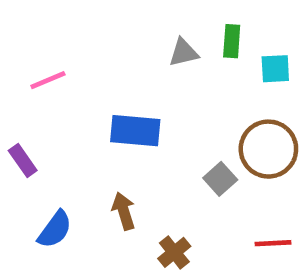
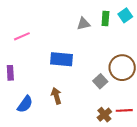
cyan square: (275, 69) -> (125, 15), moved, turned -32
purple rectangle: (23, 161) -> (10, 73), turned 32
brown cross: (174, 252) -> (104, 115), moved

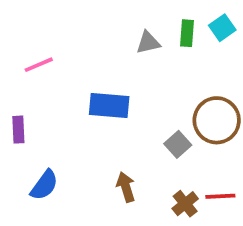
brown arrow: (56, 96) -> (126, 187), moved

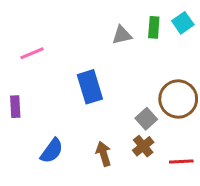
blue rectangle: (109, 105) -> (90, 87), turned 68
blue semicircle: (44, 185) -> (52, 151), moved
brown cross: (185, 204) -> (143, 146), moved

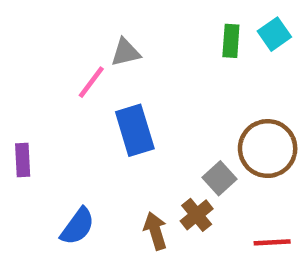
gray triangle: (122, 35) -> (126, 52), moved
pink line: (32, 53) -> (91, 82), moved, turned -30
brown cross: (143, 146) -> (197, 215), moved

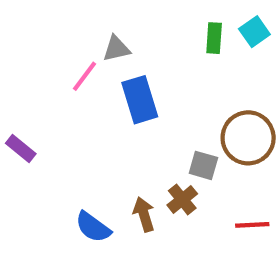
blue rectangle: (135, 130) -> (140, 100), moved
purple rectangle: (23, 160) -> (21, 148), turned -48
gray square: (219, 178) -> (203, 165), turned -32
blue semicircle: (78, 226) -> (93, 227), moved, turned 90

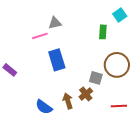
green rectangle: (214, 38) -> (103, 32), moved
pink line: (85, 76) -> (40, 36), turned 35
blue rectangle: (140, 100) -> (57, 60), moved

